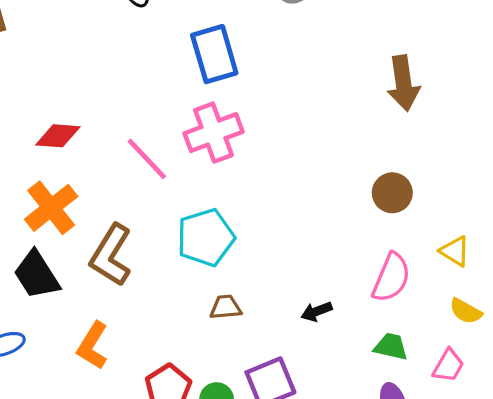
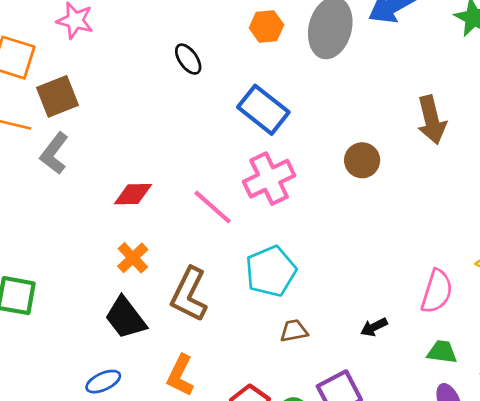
blue rectangle: (214, 54) -> (263, 110), turned -30
brown circle: (392, 193) -> (362, 160), moved
orange cross: (51, 208) -> (133, 258), size x0.7

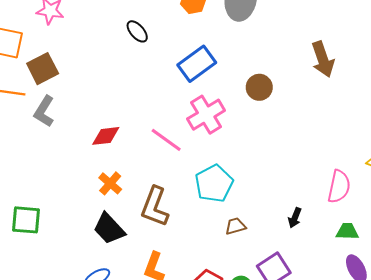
blue rectangle: (263, 110) -> (197, 64), turned -69
brown circle: (362, 160) -> (259, 87), moved
black arrow: (374, 327) -> (295, 218), turned -36

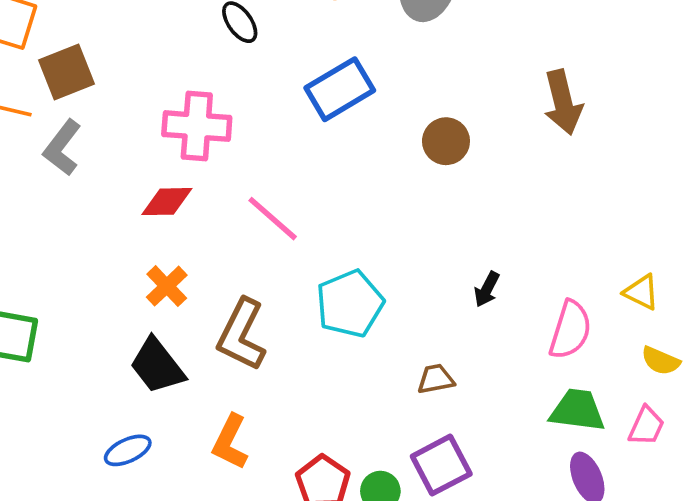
pink cross: (206, 115) -> (197, 126), moved, turned 30
black arrow: (295, 218) -> (487, 289), moved
brown trapezoid: (235, 226) -> (436, 379), moved
green trapezoid: (347, 231) -> (577, 410), size x1.4

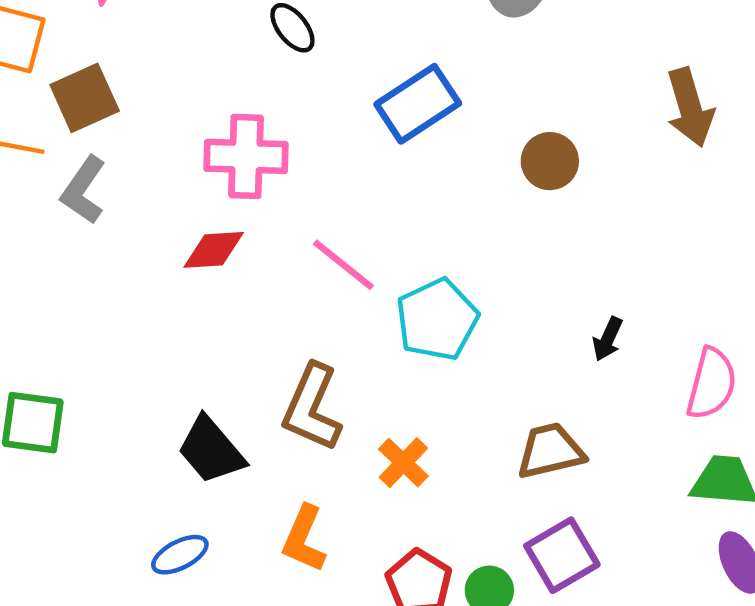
orange cross: (167, 286) -> (403, 463), moved
cyan pentagon: (350, 304) -> (437, 320), moved
brown trapezoid: (436, 379) -> (550, 451), size x1.5

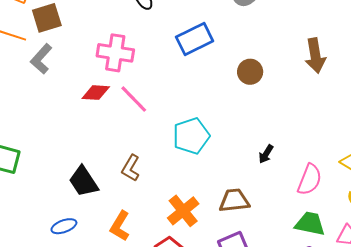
pink line: (343, 265) -> (134, 99), moved
brown L-shape: (312, 408) -> (131, 168), size x0.7
orange cross: (403, 463) -> (183, 211), moved, size x1.4

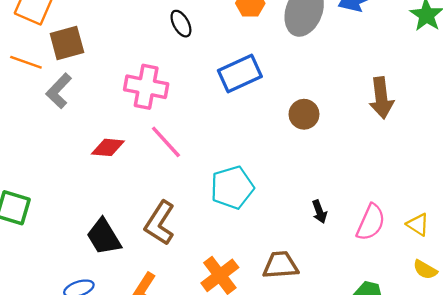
red diamond: (96, 93) -> (108, 147), moved
black arrow: (266, 154) -> (319, 212), turned -54
brown L-shape: (131, 168) -> (160, 223), size x1.4
pink semicircle: (310, 180) -> (371, 222), moved

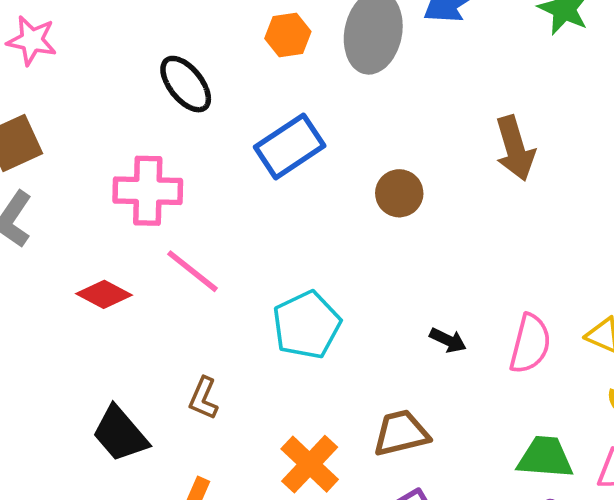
black ellipse: (181, 24) -> (186, 84), size x1.4
red diamond: (108, 147) -> (104, 294), turned 32
black arrow: (319, 212) -> (448, 340), turned -35
brown L-shape: (160, 223) -> (203, 398), size x0.6

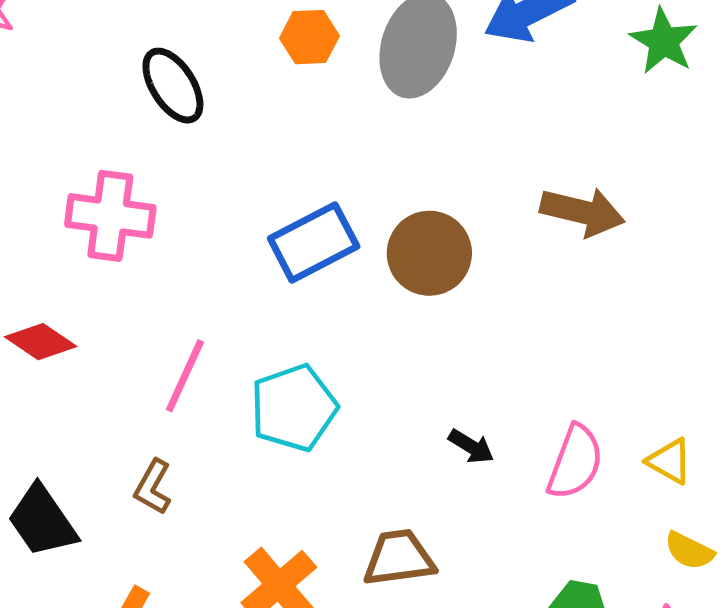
blue rectangle: (290, 146) -> (314, 242), moved
brown arrow: (515, 148) -> (582, 212), turned -66
brown circle: (399, 193) -> (429, 253), size x1.4
pink line: (192, 271) -> (185, 376), moved, turned 70

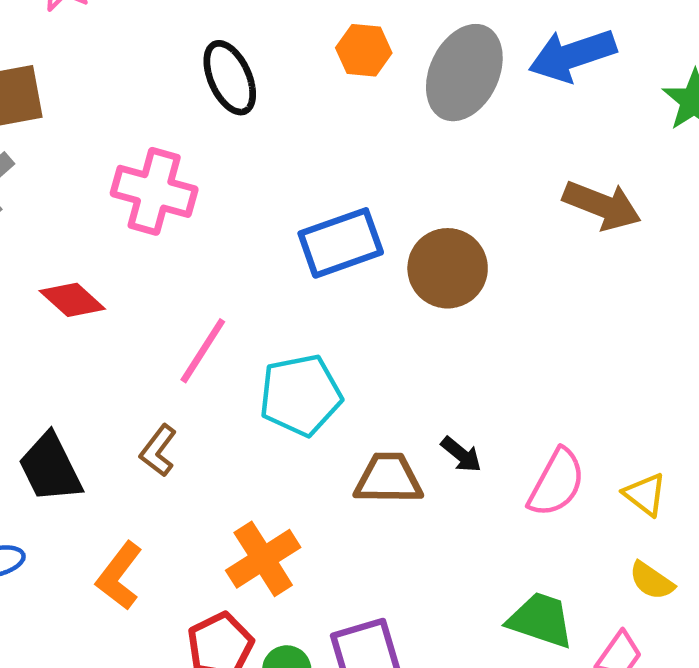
brown arrow: (582, 212) -> (602, 205), moved
brown trapezoid: (399, 558) -> (388, 479), moved

